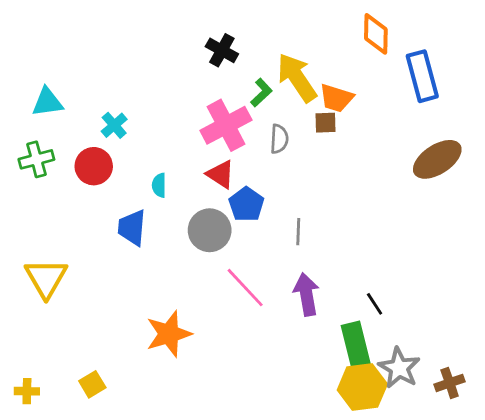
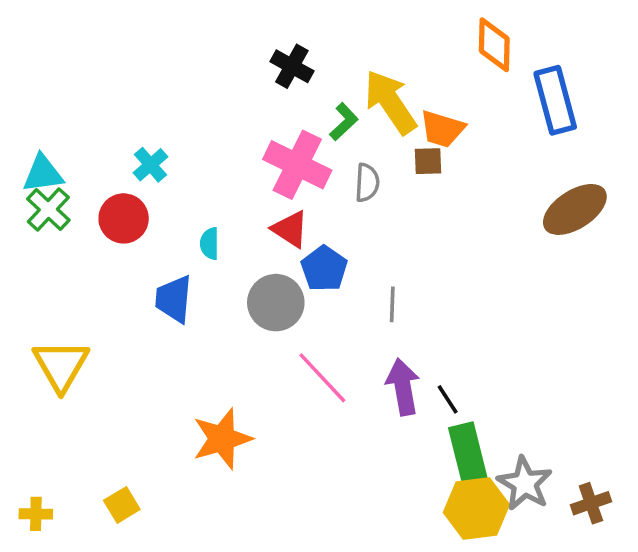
cyan triangle: (47, 102) -> (43, 174), moved
pink cross: (226, 125) -> (297, 165), turned -36
green cross: (36, 159) -> (48, 209), turned -32
black line: (375, 304) -> (448, 399), moved

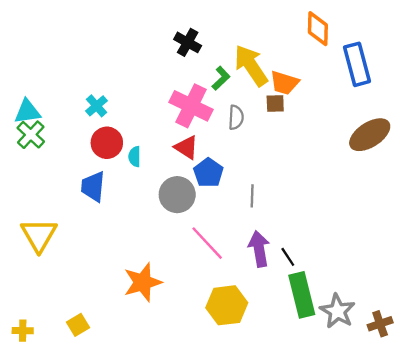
red circle: (124, 218) -> (107, 143), moved
blue trapezoid: (174, 299) -> (93, 187), moved
yellow hexagon: (476, 509) -> (227, 305), moved

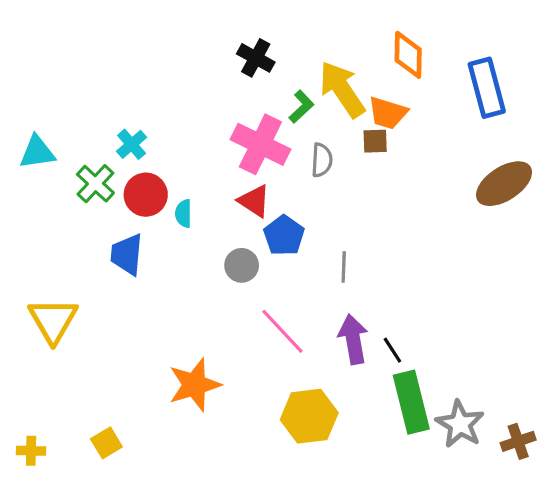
orange diamond: (318, 29) -> (408, 55), moved
green cross: (31, 135) -> (95, 184), moved
gray circle: (177, 195) -> (242, 265), size x0.7

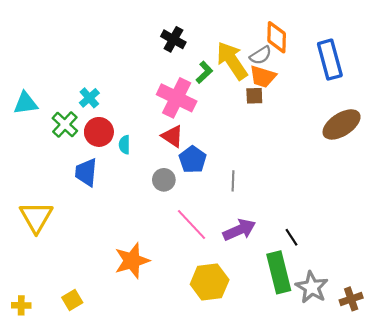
gray semicircle: (322, 160) -> (261, 55), moved, turned 55
purple arrow: (353, 339) -> (239, 230), turned 76
black line: (392, 350) -> (292, 237), moved

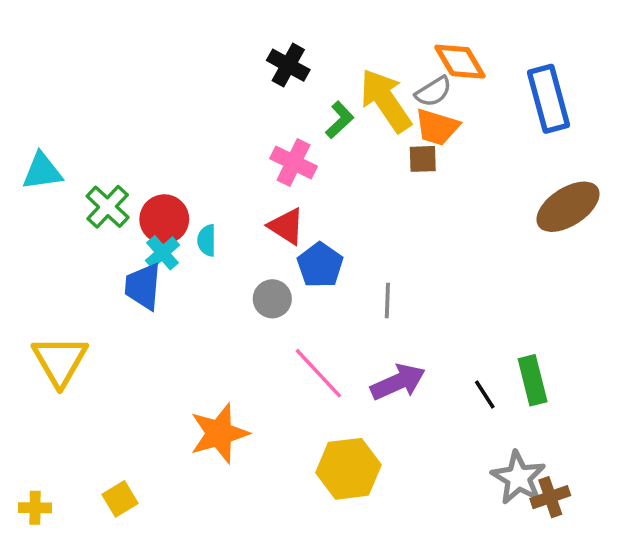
orange diamond: (277, 37) -> (460, 62), turned -32
cyan cross: (89, 98) -> (162, 253), moved
pink cross: (177, 98) -> (294, 162), size x0.7
green rectangle: (279, 272) -> (533, 380), moved, size x0.7
brown cross: (351, 299) -> (550, 497), moved

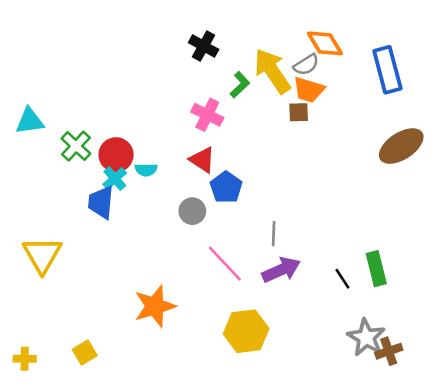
cyan semicircle: (207, 240) -> (146, 170), turned -90
gray line: (387, 301) -> (274, 234), moved

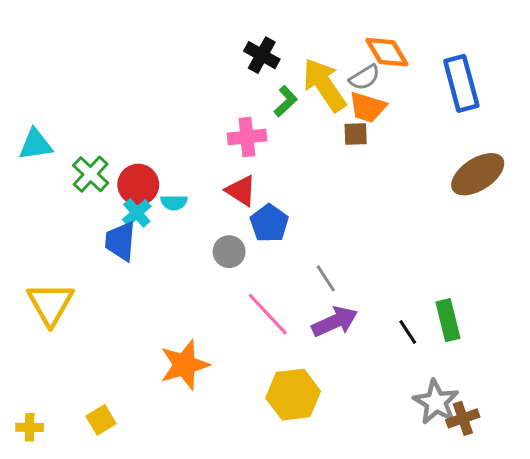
black cross: (204, 46) -> (262, 55), moved
pink cross: (207, 115) -> (247, 137), turned -32
gray line: (274, 234) -> (326, 278), turned -35

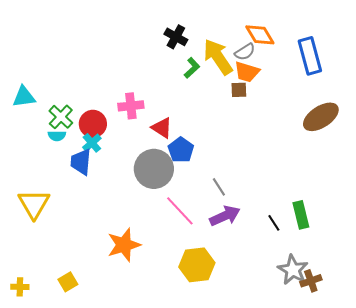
pink cross: (247, 137) -> (131, 106), moved
cyan semicircle: (174, 202) -> (57, 136), moved
gray circle: (229, 252) -> (154, 169), size x1.8

